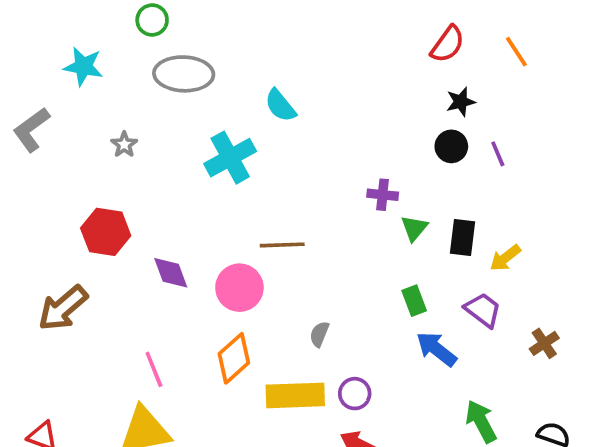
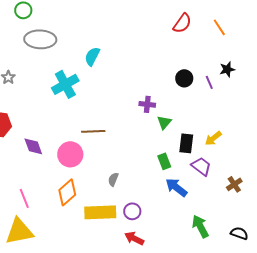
black star: (461, 102) -> (227, 69), moved
cyan semicircle: (280, 105) -> (92, 56), turned 66
black rectangle: (462, 237) -> (186, 143), moved

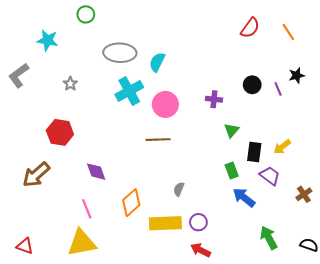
gray ellipse: (40, 39) -> (120, 53), moved
purple cross: (147, 104) -> (214, 99), moved
purple diamond: (33, 146) -> (96, 172), moved
pink circle: (70, 154) -> (165, 104), moved

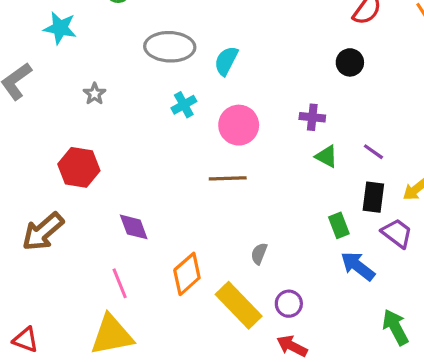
black circle: (252, 85) -> (350, 62), moved
purple line: (278, 89) -> (373, 152), moved, turned -32
cyan cross: (129, 91) -> (184, 105), size x0.6
green triangle: (232, 130) -> (326, 156), moved, turned -42
yellow rectangle: (165, 223) -> (239, 305), turned 48

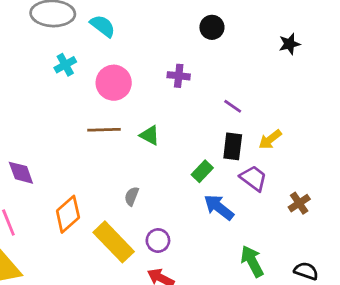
cyan semicircle: (226, 61) -> (103, 26), turned 100
green triangle: (326, 156) -> (150, 135), moved
green rectangle: (339, 225) -> (202, 171), turned 65

